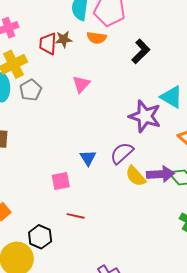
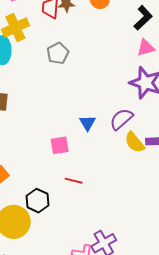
pink triangle: (81, 84) -> (146, 48), moved, turned 30
gray pentagon: (31, 90) -> (58, 53), moved

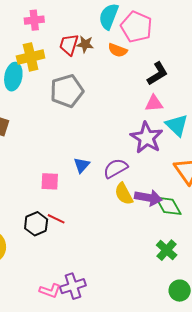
gray pentagon: (58, 53) -> (67, 91), size x1.5
black hexagon: (38, 201) -> (36, 224), moved

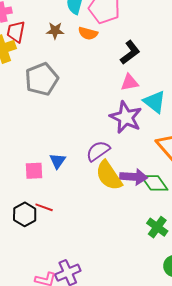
red trapezoid: (69, 45) -> (16, 32), moved
blue triangle: (82, 165) -> (57, 161), moved
yellow semicircle: (124, 194) -> (109, 176), size x1.4

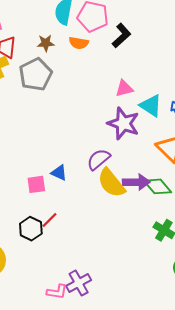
black L-shape: (130, 52) -> (121, 36), moved
gray pentagon: (42, 79) -> (36, 74), moved
blue triangle: (57, 161) -> (59, 173), turned -36
red line: (44, 207) -> (50, 220), turned -60

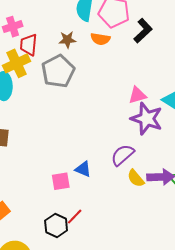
pink triangle: (124, 88) -> (137, 95), moved
yellow semicircle: (111, 183) -> (136, 178), size x0.6

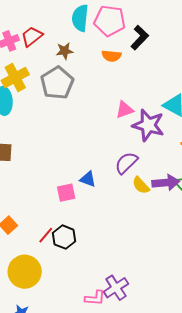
orange semicircle: (100, 39) -> (111, 56), moved
red trapezoid: (29, 45) -> (32, 36), moved, turned 50
pink triangle: (137, 95) -> (124, 110), moved
red line: (75, 217) -> (46, 235), moved

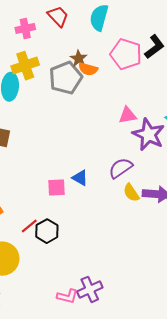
pink pentagon: (110, 21) -> (126, 54), moved
red trapezoid: (32, 36) -> (58, 16), moved, turned 75
brown star: (65, 51) -> (79, 59), moved, turned 30
orange semicircle: (111, 56) -> (88, 69), moved

